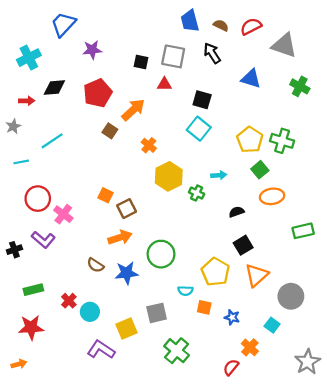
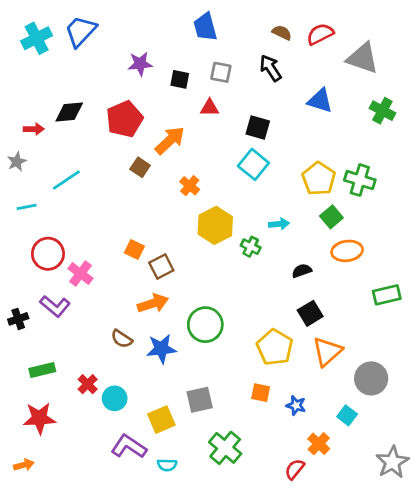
blue trapezoid: (190, 21) -> (205, 27), moved
purple star: (92, 50) -> (140, 64), moved
gray square: (173, 56) -> (221, 72), size x0.7
cyan cross: (29, 58) -> (37, 38), moved
cyan semicircle: (185, 291) -> (167, 465), moved

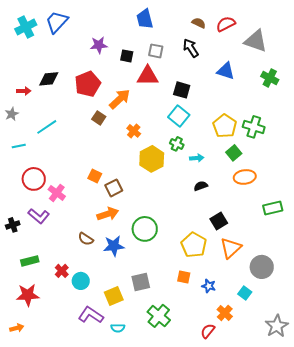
red triangle: (210, 108) -> (148, 76), size x1.6
green cross: (251, 247) -> (177, 144), moved
black semicircle: (302, 271) -> (201, 186), moved

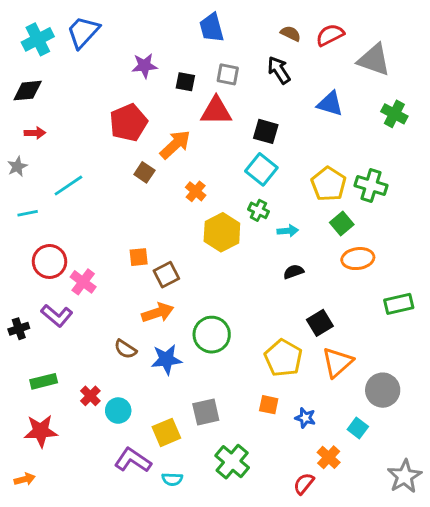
black diamond: (49, 79) -> (28, 91), moved
orange square: (95, 176) -> (139, 257), turned -32

